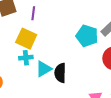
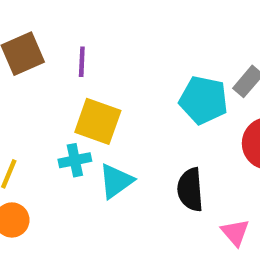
yellow square: (26, 39) -> (98, 121), moved
black semicircle: (60, 73) -> (190, 190), moved

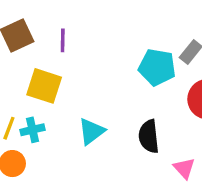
yellow square: (98, 121) -> (44, 86), moved
cyan cross: (75, 160) -> (32, 130), moved

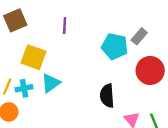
purple line: (63, 40) -> (65, 26), moved
cyan triangle: (91, 131) -> (51, 83), moved

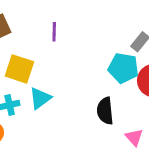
cyan pentagon: (115, 46) -> (123, 68), moved

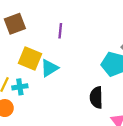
cyan triangle: (40, 98) -> (49, 68), moved

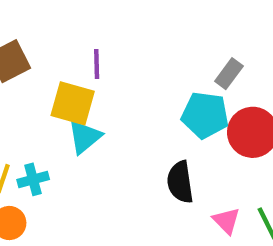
yellow square: (30, 59) -> (73, 103), moved

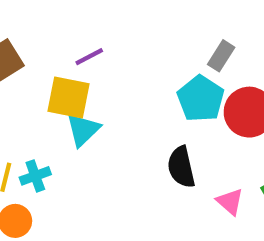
purple line: (97, 64) -> (89, 57), turned 68
cyan pentagon: (205, 115) -> (201, 99), turned 30

